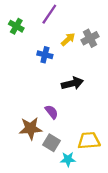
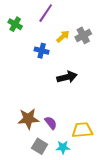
purple semicircle: (52, 112) -> (51, 123), moved
gray square: (52, 143) -> (40, 146), moved

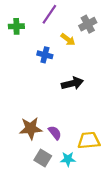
green cross: (15, 24) -> (16, 26), turned -32
gray cross: (83, 35) -> (88, 24), moved
yellow arrow: (63, 36) -> (68, 39), turned 80

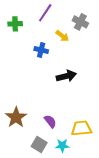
gray cross: (88, 24) -> (80, 22), turned -35
brown star: (31, 128) -> (16, 117), moved, turned -30

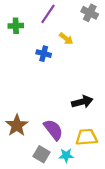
gray cross: (80, 22) -> (90, 13), moved
black arrow: (66, 76) -> (82, 102), moved
purple semicircle: (50, 121) -> (53, 130), size x1.5

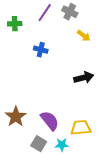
gray cross: (90, 13) -> (70, 12), moved
yellow arrow: (66, 39) -> (84, 36), moved
black arrow: (82, 102) -> (84, 78), moved

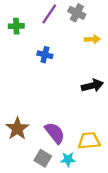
yellow arrow: (84, 36) -> (92, 39), turned -40

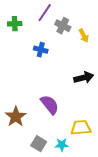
gray cross: (77, 13) -> (63, 26), moved
yellow arrow: (92, 39) -> (84, 36), turned 64
purple semicircle: (55, 133) -> (50, 105), moved

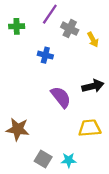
purple semicircle: (50, 105) -> (61, 97), moved
brown star: (16, 117) -> (18, 129), turned -30
yellow trapezoid: (81, 128) -> (90, 128), moved

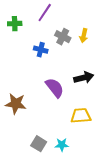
gray cross: (70, 29) -> (63, 37), moved
yellow arrow: (93, 40) -> (84, 36), turned 40
brown star: (18, 129) -> (16, 104), moved

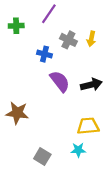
purple semicircle: (55, 88) -> (60, 81), moved
cyan star: (62, 145) -> (78, 150), moved

